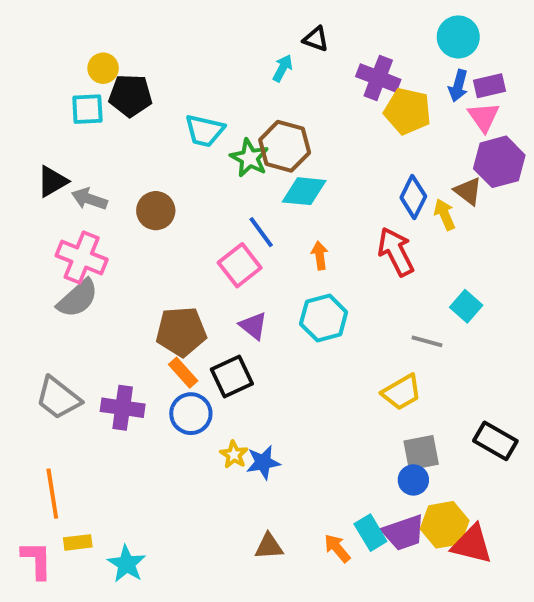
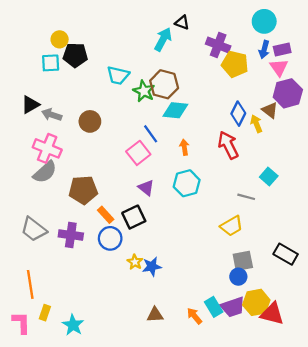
cyan arrow: (283, 68) -> (163, 39), size x1.5
brown pentagon: (181, 332) -> (83, 190), moved
yellow rectangle: (78, 542) -> (45, 313), turned -64

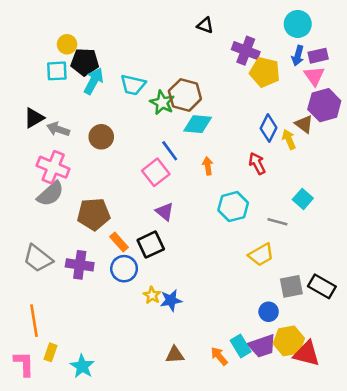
cyan arrow: (163, 39) -> (94, 81), moved
red arrow: (228, 145) -> (257, 163), size x0.7
cyan hexagon: (187, 183) -> (233, 207), moved
gray square: (243, 261) -> (291, 286), moved

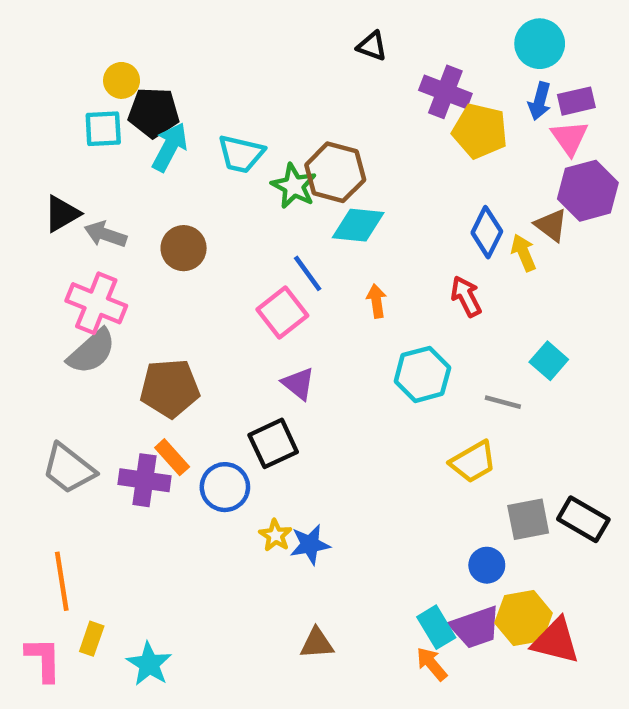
orange rectangle: (119, 242) -> (172, 457), moved
orange arrow: (219, 356) -> (432, 664), moved

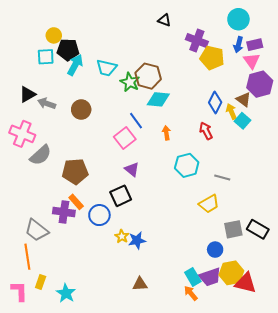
pink cross: (96, 303) -> (22, 134), moved
cyan square: (549, 361) -> (242, 121), moved
gray trapezoid: (69, 469) -> (37, 230), moved

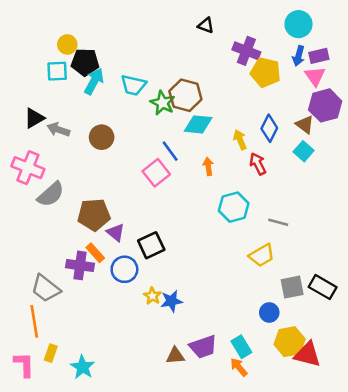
yellow arrow: (231, 112) -> (240, 140), moved
purple triangle: (132, 169) -> (116, 232), moved
purple trapezoid: (210, 277) -> (203, 347), moved

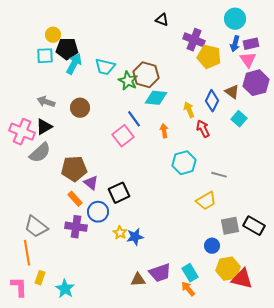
black triangle: (34, 118) -> (44, 127), moved
brown triangle: (305, 124) -> (232, 92), moved
purple cross: (80, 265) -> (76, 227), moved

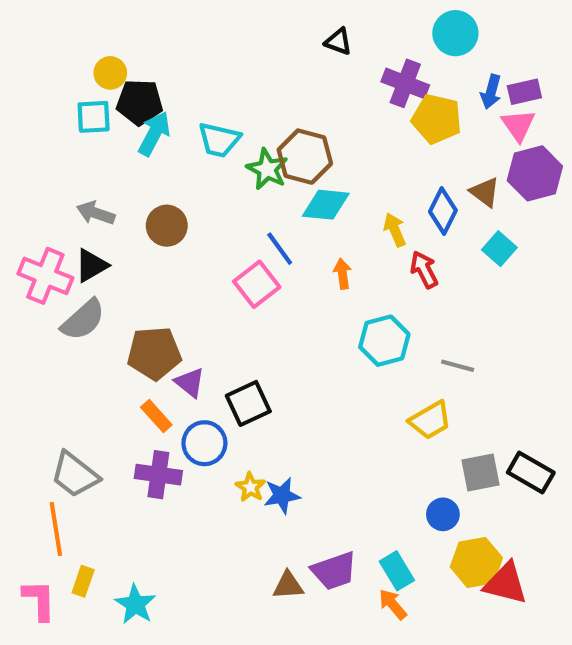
cyan circle: (235, 19) -> (455, 33), moved

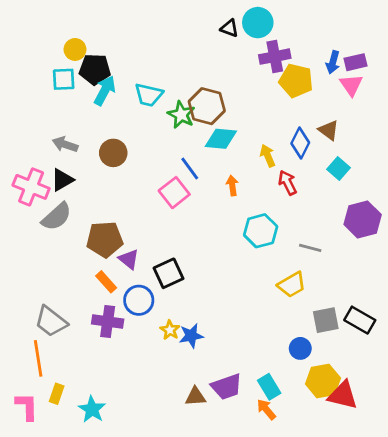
cyan circle: (455, 33) -> (258, 23), moved
purple cross: (405, 83) -> (275, 57), turned -32
purple hexagon: (535, 173) -> (363, 219), moved

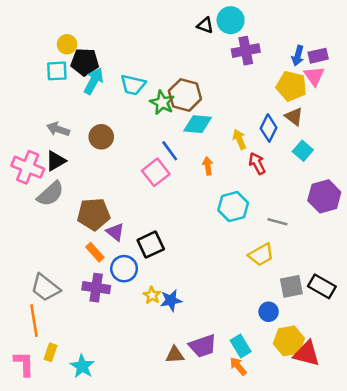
yellow pentagon: (296, 81) -> (291, 86), moved

